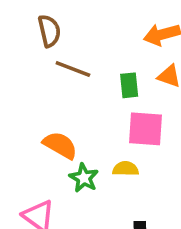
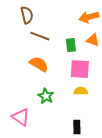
orange semicircle: (60, 145) -> (39, 64), moved
yellow semicircle: (126, 169) -> (81, 91), moved

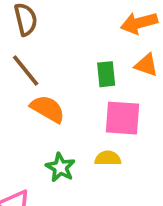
brown line: (40, 36) -> (26, 71), moved, turned 30
yellow semicircle: (81, 91) -> (108, 158), moved

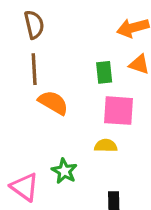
brown line: (26, 71) -> (34, 69), turned 36
green star: (60, 167) -> (64, 171), moved

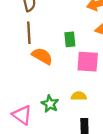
green rectangle: (104, 72) -> (70, 39), moved
yellow semicircle: (106, 146) -> (79, 96), moved

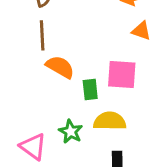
green rectangle: (70, 39) -> (90, 89), moved
yellow semicircle: (79, 96) -> (110, 121), size x1.5

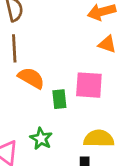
yellow semicircle: (110, 121) -> (99, 139), moved

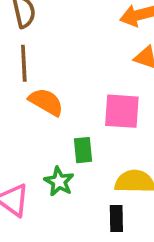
green rectangle: (59, 99) -> (83, 150), moved

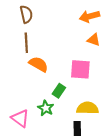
green rectangle: (83, 150) -> (59, 91), turned 40

